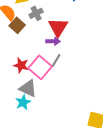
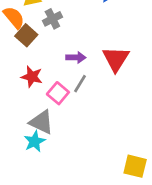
red triangle: (58, 27) -> (116, 59), moved
red star: (21, 65) -> (32, 77), moved
pink square: (40, 67) -> (58, 93), size x0.7

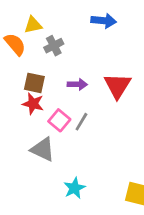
brown square: (26, 35) -> (34, 83), moved, turned -30
gray line: (80, 84) -> (81, 122), moved
cyan star: (35, 141) -> (75, 188), moved

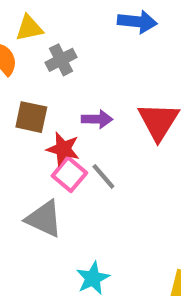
red star: (33, 104) -> (63, 149), moved
gray line: (81, 122) -> (103, 176), turned -72

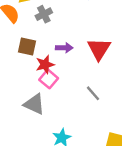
red star: (63, 149) -> (45, 65), turned -30
gray line: (103, 176) -> (93, 93), moved

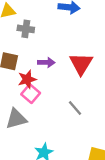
gray cross: (44, 14) -> (26, 29), turned 35
gray triangle: (34, 104) -> (16, 119), turned -40

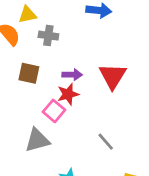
red star: (27, 79) -> (68, 94), moved
gray line: (75, 108) -> (106, 142), moved

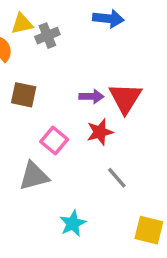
gray cross: (48, 36) -> (47, 36), moved, turned -30
purple arrow: (72, 75) -> (91, 96), moved
red star: (68, 94) -> (100, 132), moved

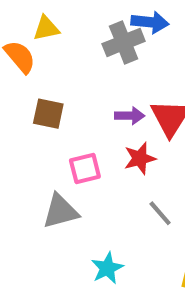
gray cross: (47, 36) -> (124, 42), moved, size x1.4
pink square: (54, 140) -> (85, 169), turned 36

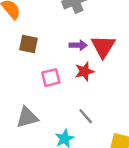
gray triangle: (61, 211) -> (27, 117), moved
gray line: (160, 213) -> (86, 116), moved

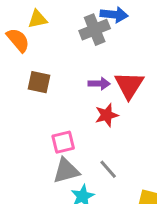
pink square: (51, 78) -> (63, 142), moved
gray triangle: (27, 117) -> (66, 171), moved

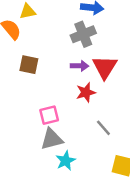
gray cross: (95, 30) -> (83, 34), moved
gray line: (108, 169) -> (103, 128), moved

